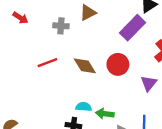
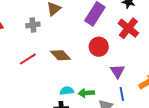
red circle: (118, 64) -> (99, 47), moved
purple triangle: (149, 83) -> (117, 71), moved

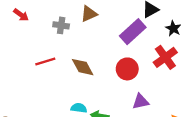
purple triangle: (117, 71) -> (141, 102), turned 35

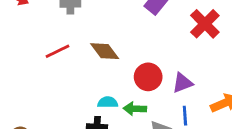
red circle: (127, 69) -> (148, 77), moved

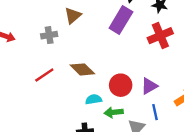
red cross: (205, 24) -> (160, 36), turned 30
cyan semicircle: (108, 102) -> (94, 99), moved

